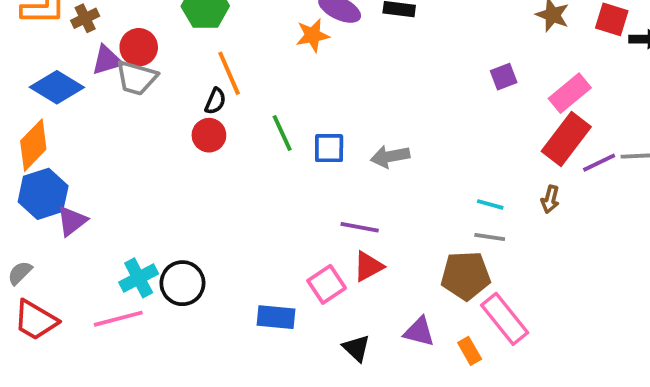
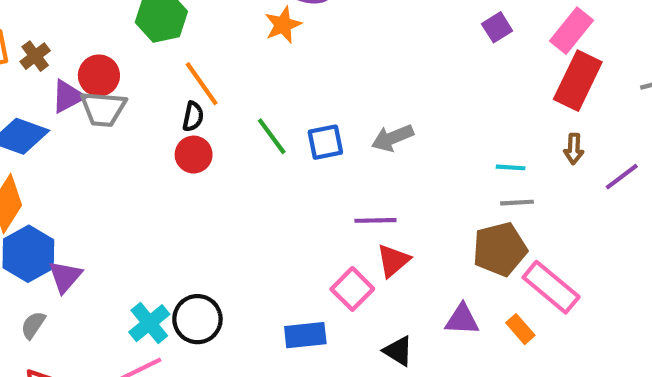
purple line: (599, 163) -> (622, 177), moved
gray semicircle: (20, 273) -> (33, 325), moved

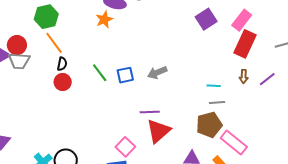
purple square: (497, 27) -> (206, 19), size x1.5
orange line: (202, 84) -> (54, 43), moved
purple line: (622, 177) -> (267, 79), moved
red triangle: (393, 261) -> (158, 131), size x1.5
pink square: (352, 289) -> (125, 147), moved

